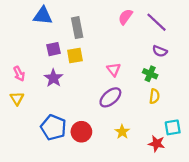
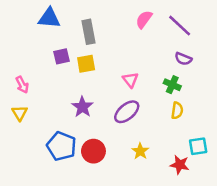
purple star: (53, 78) -> (82, 107), moved

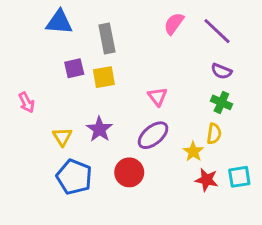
green cross: (172, 85) -> (221, 102), moved
yellow triangle: (20, 113) -> (62, 137), moved
red circle: (93, 151) -> (129, 172), moved
yellow star: (140, 151) -> (193, 152), moved
red star: (180, 165) -> (207, 180), moved

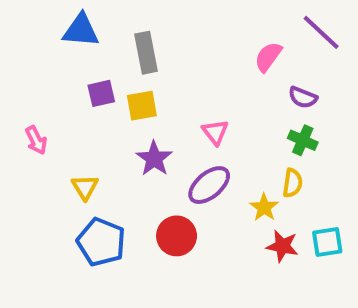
pink semicircle: (174, 24) -> (268, 57), moved
purple line: (217, 31) -> (321, 32), moved
purple star: (99, 129) -> (154, 159), moved

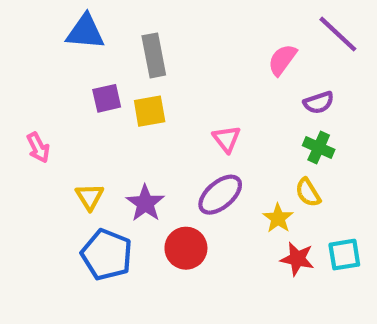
purple semicircle: (303, 97) -> (319, 103), turned -40
purple star: (154, 159) -> (145, 203), moved
yellow semicircle: (293, 183) -> (308, 192), turned 140

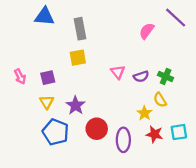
purple square: (107, 98) -> (48, 78), moved
purple semicircle: (319, 103) -> (141, 76), moved
purple ellipse: (220, 195) -> (123, 140), moved, turned -50

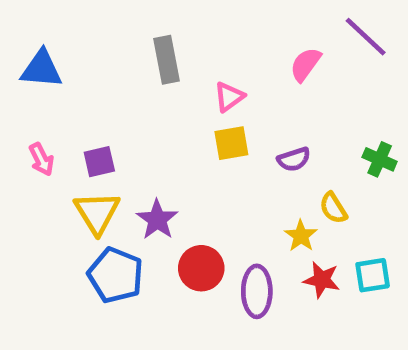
blue triangle: (44, 16) -> (41, 69), moved
yellow square: (78, 58) -> (231, 143), moved
pink triangle: (118, 72) -> (229, 97), moved, turned 32
green cross: (166, 76) -> (380, 159), moved
yellow triangle: (47, 102) -> (97, 213), size x1.5

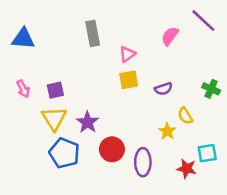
red star: (322, 280) -> (187, 169), moved

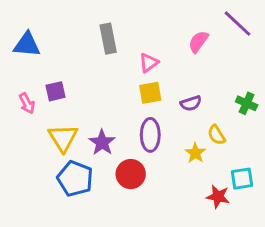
purple square: (55, 90) -> (55, 91), moved
purple ellipse: (143, 162) -> (150, 135), moved

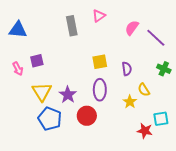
purple line: (238, 24) -> (156, 38), moved
pink triangle: (149, 63) -> (99, 16), moved
purple semicircle: (191, 103) -> (127, 69), turned -80

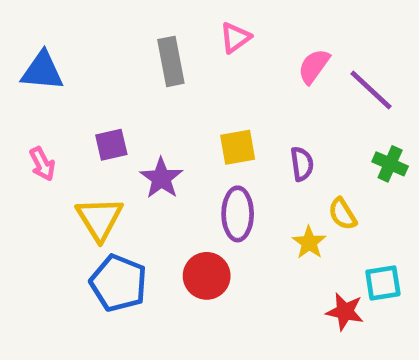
purple square: (37, 61) -> (111, 145), moved
purple star: (68, 95) -> (161, 178), moved

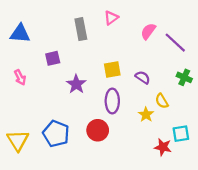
purple square: (111, 145) -> (53, 58), moved
purple semicircle: (302, 164) -> (143, 77), turned -48
yellow triangle: (99, 219) -> (18, 140), moved

